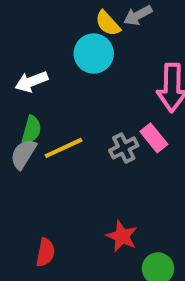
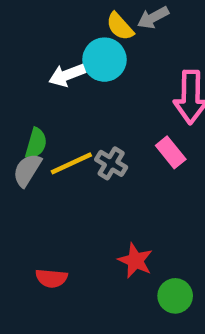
white arrow: (31, 82) -> (67, 75), moved
gray cross: (124, 148) -> (111, 163), moved, turned -32
red semicircle: (45, 252) -> (51, 278), turned 84

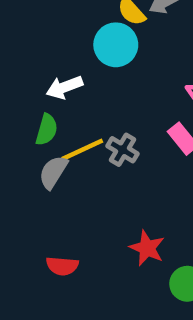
white arrow: (67, 75) -> (64, 87), moved
gray semicircle: (27, 170) -> (53, 172), moved

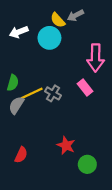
white arrow: (64, 87) -> (19, 32), moved
red semicircle: (62, 266) -> (21, 155), turned -70

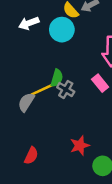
green semicircle: (13, 83) -> (57, 78), moved
red star: (66, 145) -> (80, 145), turned 30

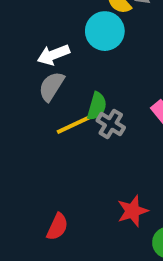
white arrow: (29, 23) -> (53, 55), moved
gray semicircle: (26, 102) -> (51, 86), moved

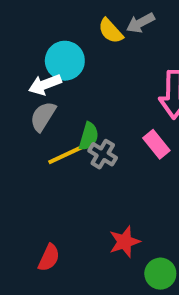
cyan circle: (105, 31) -> (65, 61), moved

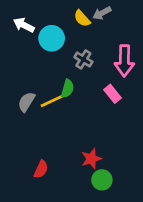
white arrow: (45, 85) -> (24, 25), moved, turned 48
gray semicircle: (43, 116) -> (26, 102), moved
gray cross: (103, 154) -> (83, 59), moved
green circle: (160, 274) -> (102, 180), moved

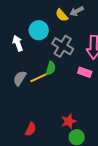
white arrow: (24, 25) -> (18, 43), moved, turned 42
gray cross: (83, 59) -> (63, 46), size x1.5
pink rectangle: (113, 94) -> (85, 72), turned -32

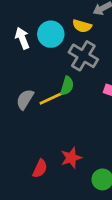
yellow semicircle: (62, 15) -> (82, 26), moved, turned -32
white arrow: (18, 43) -> (22, 38), moved
red star: (69, 121) -> (71, 158), moved

